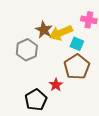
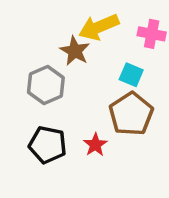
yellow arrow: (61, 33) -> (99, 27), moved
black pentagon: (36, 100) -> (48, 145), moved, turned -30

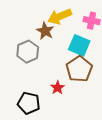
cyan square: (131, 75) -> (79, 45), size x1.5
black pentagon: (48, 145) -> (29, 103), moved

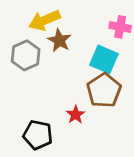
yellow arrow: (60, 16) -> (45, 20), moved
gray hexagon: (28, 52) -> (26, 55), moved

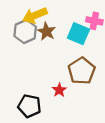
gray hexagon: (26, 55) -> (25, 31), moved
cyan square: (104, 59) -> (78, 34), moved

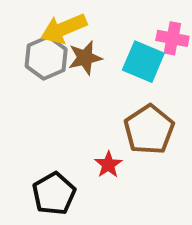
brown star: (46, 31) -> (85, 58), turned 30
black pentagon: (29, 106) -> (54, 194), turned 30

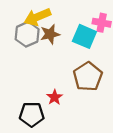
red star: (108, 165) -> (55, 97), moved
black pentagon: (54, 194) -> (32, 114), turned 30

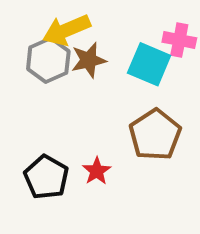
black pentagon: (32, 114) -> (46, 177), moved, turned 30

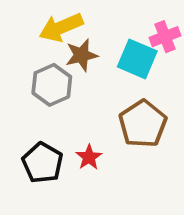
pink cross: (179, 40) -> (165, 37), turned -32
gray hexagon: (48, 60) -> (52, 85), moved

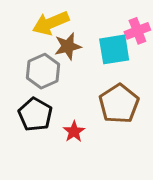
cyan square: (137, 59) -> (114, 49), turned -32
black pentagon: (43, 163) -> (35, 114), moved

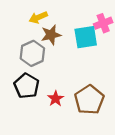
yellow arrow: (51, 23) -> (38, 17), size x0.7
brown pentagon: (119, 104) -> (89, 100), moved

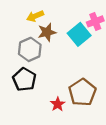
cyan square: (86, 37) -> (79, 34), turned -30
red star: (56, 99) -> (58, 104), moved

